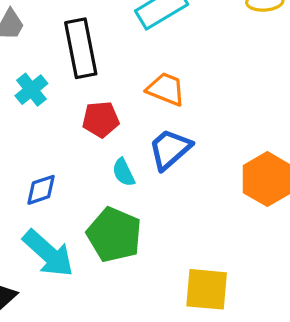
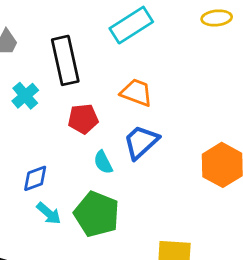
cyan arrow: (48, 253) -> (49, 213), moved, size x0.6

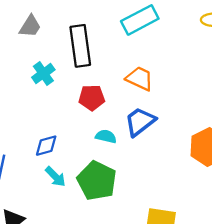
cyan semicircle: (103, 162) -> (106, 136), turned 126

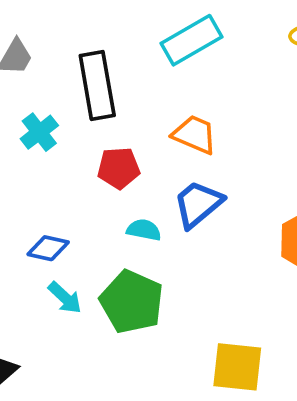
blue diamond: (46, 146) -> (48, 248), turned 30

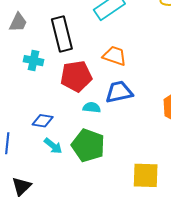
cyan cross: (39, 132) -> (33, 61), turned -36
red pentagon: (119, 168) -> (76, 76), size x1.4
blue trapezoid: (198, 204) -> (119, 92), turned 32

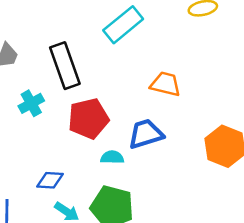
orange trapezoid: (115, 56) -> (165, 84), moved
cyan cross: (33, 61) -> (31, 103), turned -36

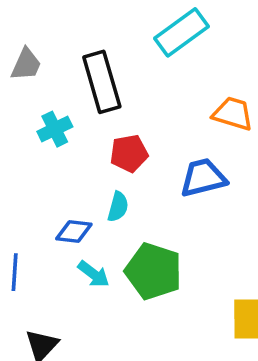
red pentagon: (88, 119) -> (129, 153), size x0.7
cyan semicircle: (112, 157) -> (118, 207), moved, turned 100

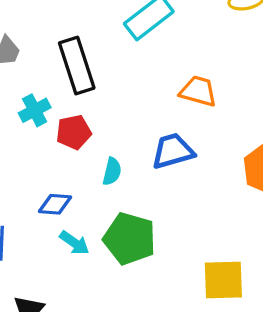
red pentagon: (129, 153) -> (74, 132), moved
cyan semicircle: (118, 207) -> (112, 171), moved

